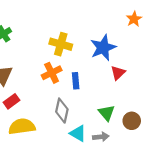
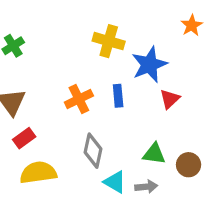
yellow cross: (61, 44) -> (109, 41), moved
blue rectangle: (76, 81) -> (118, 96), moved
green triangle: (107, 113) -> (154, 154), turned -42

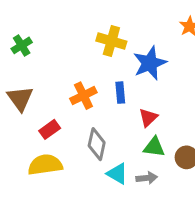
red triangle: (170, 99) -> (148, 118), moved
red rectangle: (24, 138) -> (50, 129), moved

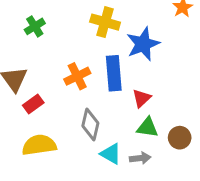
green cross: (22, 45) -> (35, 26), moved
blue rectangle: (120, 93) -> (114, 73), size x1.6
red rectangle: (50, 129) -> (33, 104), moved

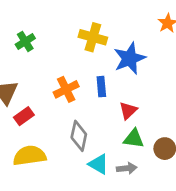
blue rectangle: (114, 73) -> (101, 87), size x0.6

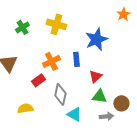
yellow cross: (93, 37) -> (56, 24), moved
red rectangle: (24, 116) -> (38, 80), moved
yellow semicircle: (29, 156) -> (25, 108), size x0.7
gray arrow: (127, 168) -> (106, 116), moved

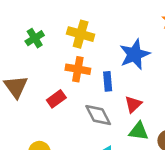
orange cross: (51, 61) -> (78, 69), moved, turned 36
red rectangle: (38, 80) -> (56, 99), moved
gray diamond: (60, 94) -> (98, 115), moved, turned -40

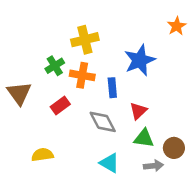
yellow cross: (81, 34) -> (85, 40), turned -30
green cross: (35, 38) -> (55, 66), moved

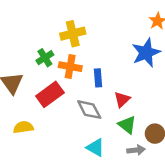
blue star: (140, 60) -> (146, 53), moved
red rectangle: (60, 105) -> (50, 94), size x1.5
green triangle: (144, 138) -> (127, 125), turned 30
yellow semicircle: (42, 155) -> (23, 127), moved

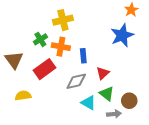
gray diamond: (89, 110) -> (76, 81), turned -75
cyan triangle: (95, 148) -> (88, 103), moved

